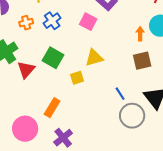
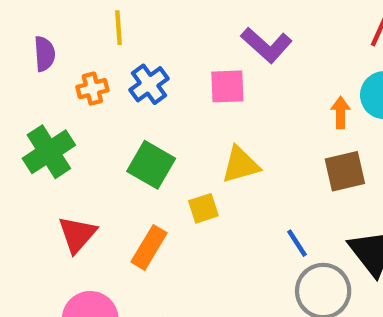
pink square: (88, 22) -> (227, 86), turned -30
red triangle: (26, 70) -> (77, 234), moved
orange rectangle: (52, 108) -> (149, 247), moved

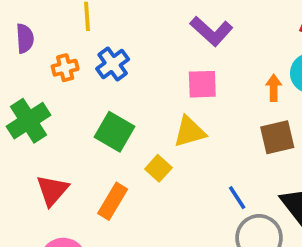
pink square: (227, 86) -> (202, 84), moved
yellow square: (203, 208) -> (158, 168), turned -30

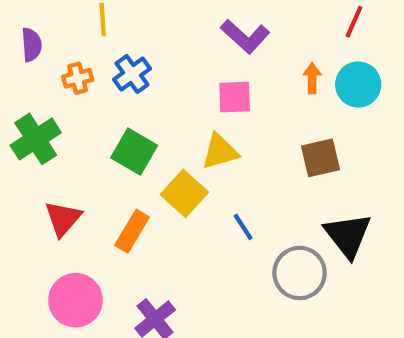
orange arrow: (274, 88) -> (312, 78), moved
yellow square: (158, 168) -> (184, 193), size x1.5
blue line: (237, 198) -> (243, 227), moved

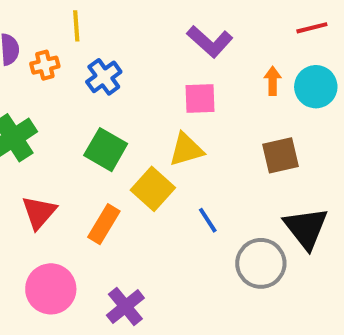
red line: (354, 22) -> (312, 28), turned 52
orange cross: (78, 78) -> (45, 65), moved

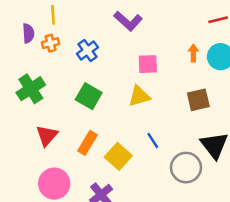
yellow line: (76, 26) -> (53, 15), moved
purple L-shape: (210, 42) -> (128, 21), moved
yellow square: (153, 189) -> (118, 156), moved

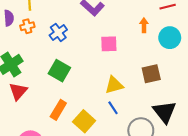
orange arrow: (193, 53) -> (144, 25), moved
yellow triangle: (139, 96) -> (114, 85), moved
red triangle: (47, 136) -> (18, 91), moved

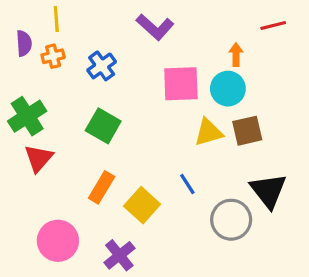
cyan circle: (170, 38) -> (228, 89), moved
pink square: (109, 44) -> (181, 84), size x1.4
yellow triangle: (114, 85) -> (208, 132), moved

